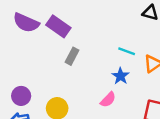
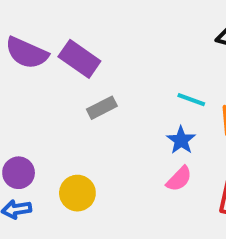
gray rectangle: (72, 56) -> (102, 108), turned 35
pink semicircle: (108, 100) -> (179, 179), moved

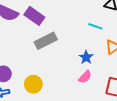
cyan line: (191, 100) -> (95, 26), moved
gray rectangle: (102, 108) -> (46, 41), size x1.5

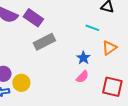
yellow circle: (33, 84) -> (21, 83), moved

